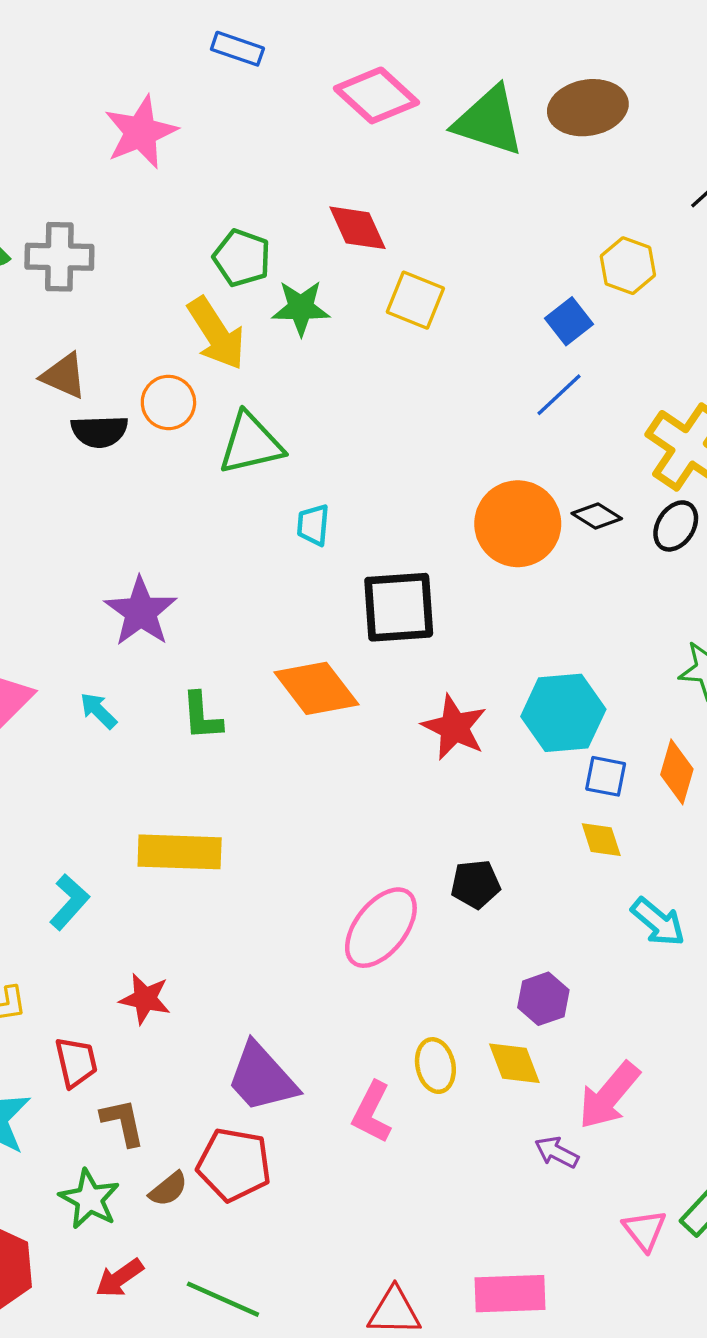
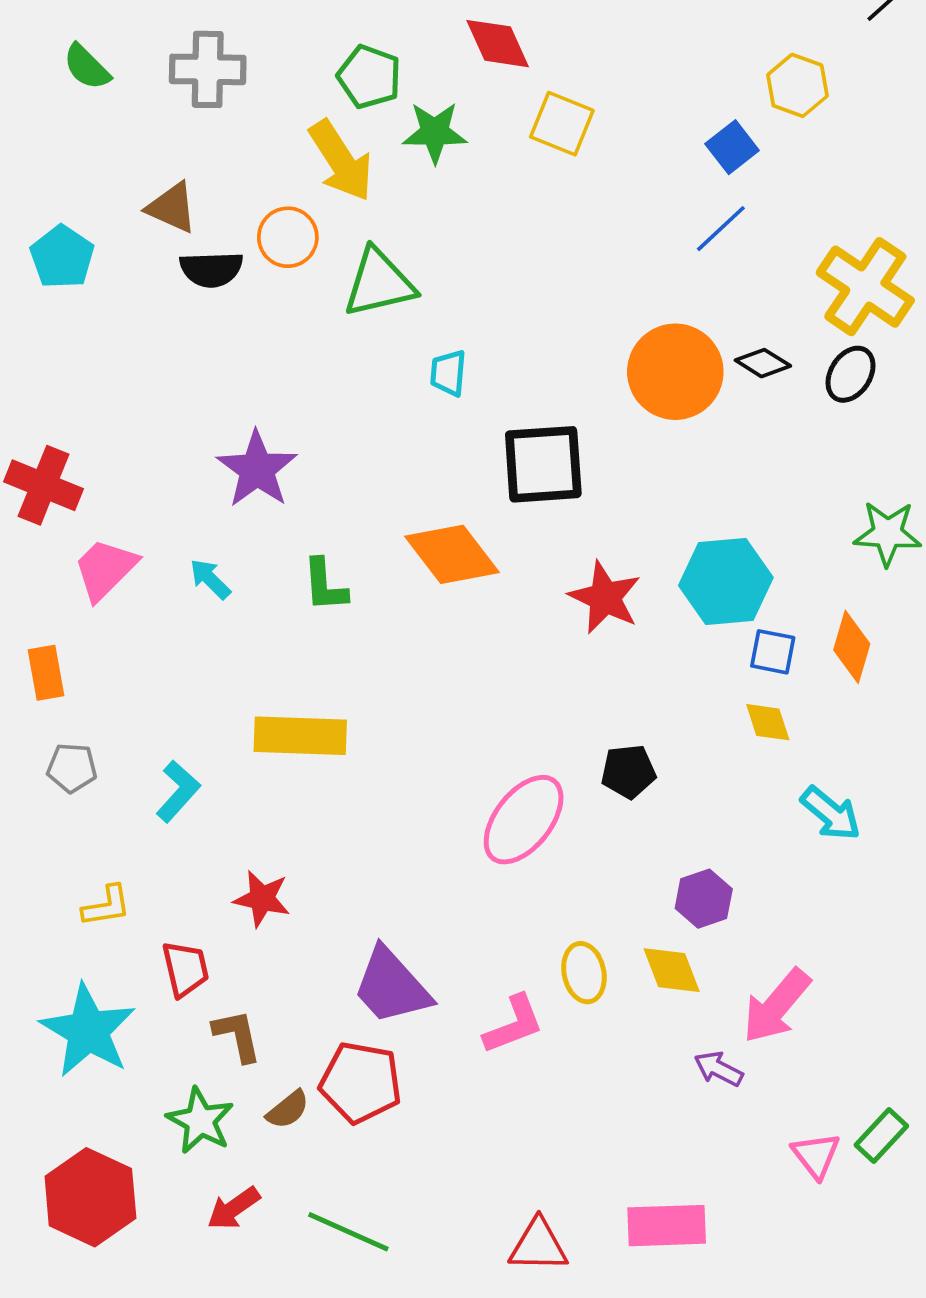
gray cross: (59, 257) -> (208, 69), moved
pink L-shape: (372, 1112) -> (514, 1024), turned -138

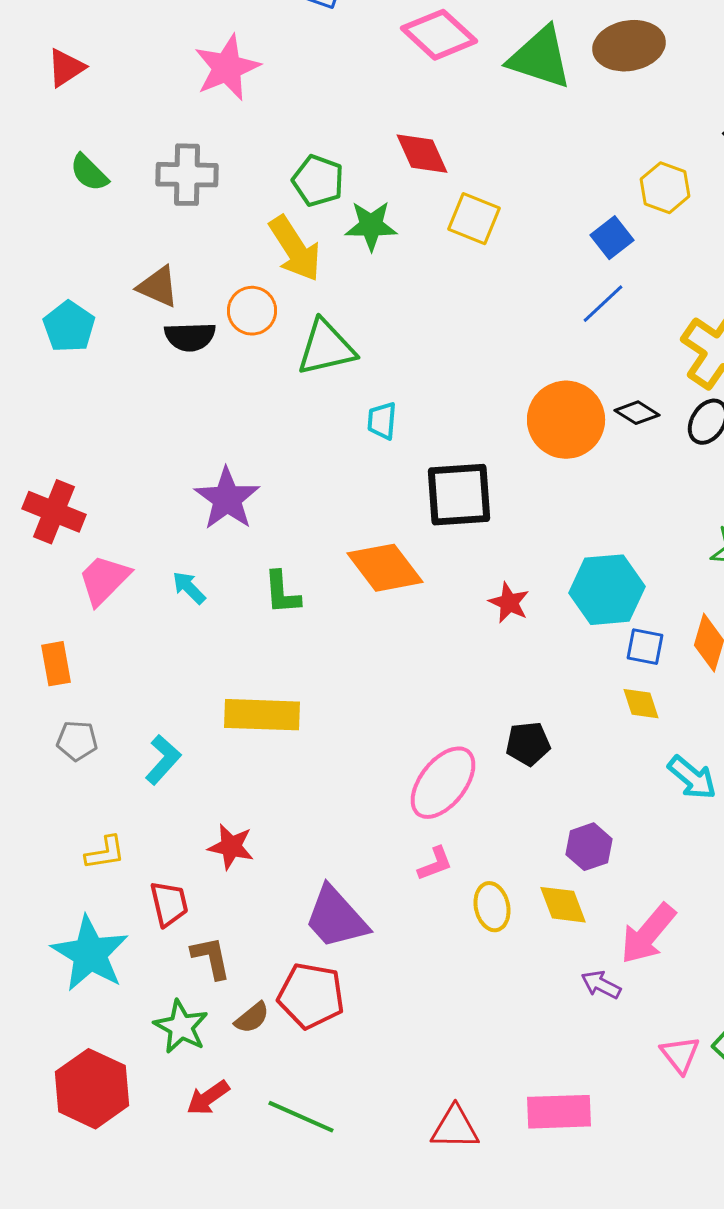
red star: (605, 598) -> (509, 603), size x0.7
pink L-shape: (514, 1024) -> (435, 864), moved, size x0.7

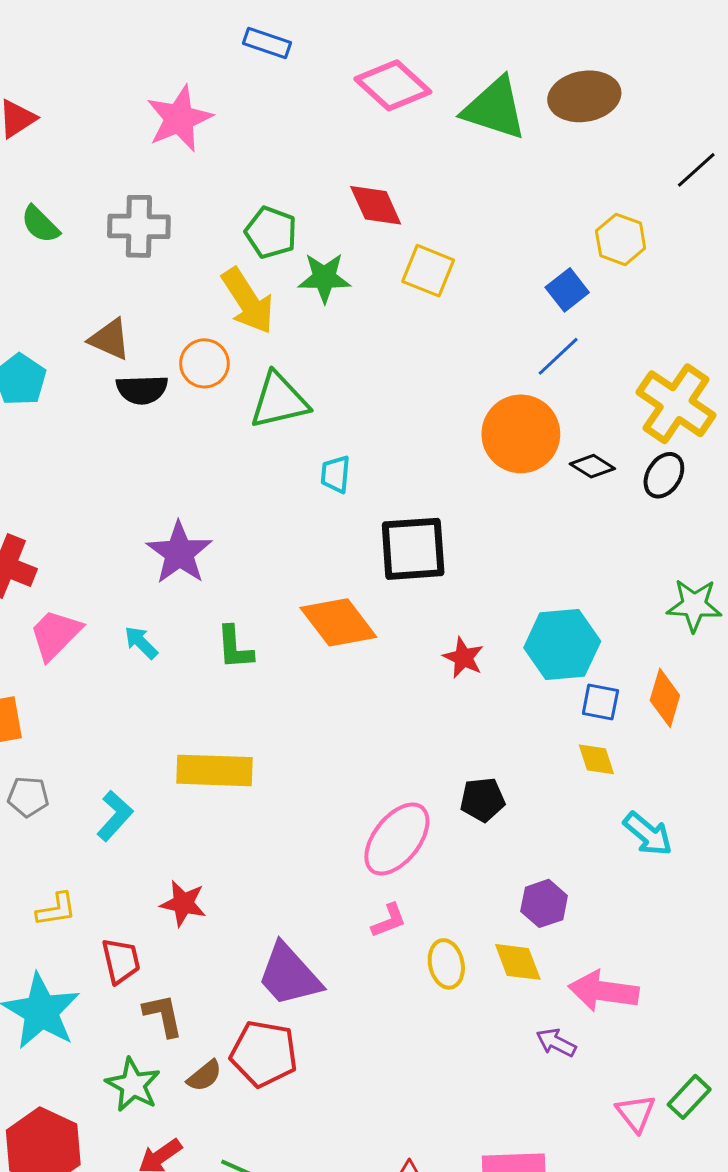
orange circle: (566, 420) -> (521, 434), moved
pink arrow: (648, 934) -> (603, 991), turned 58

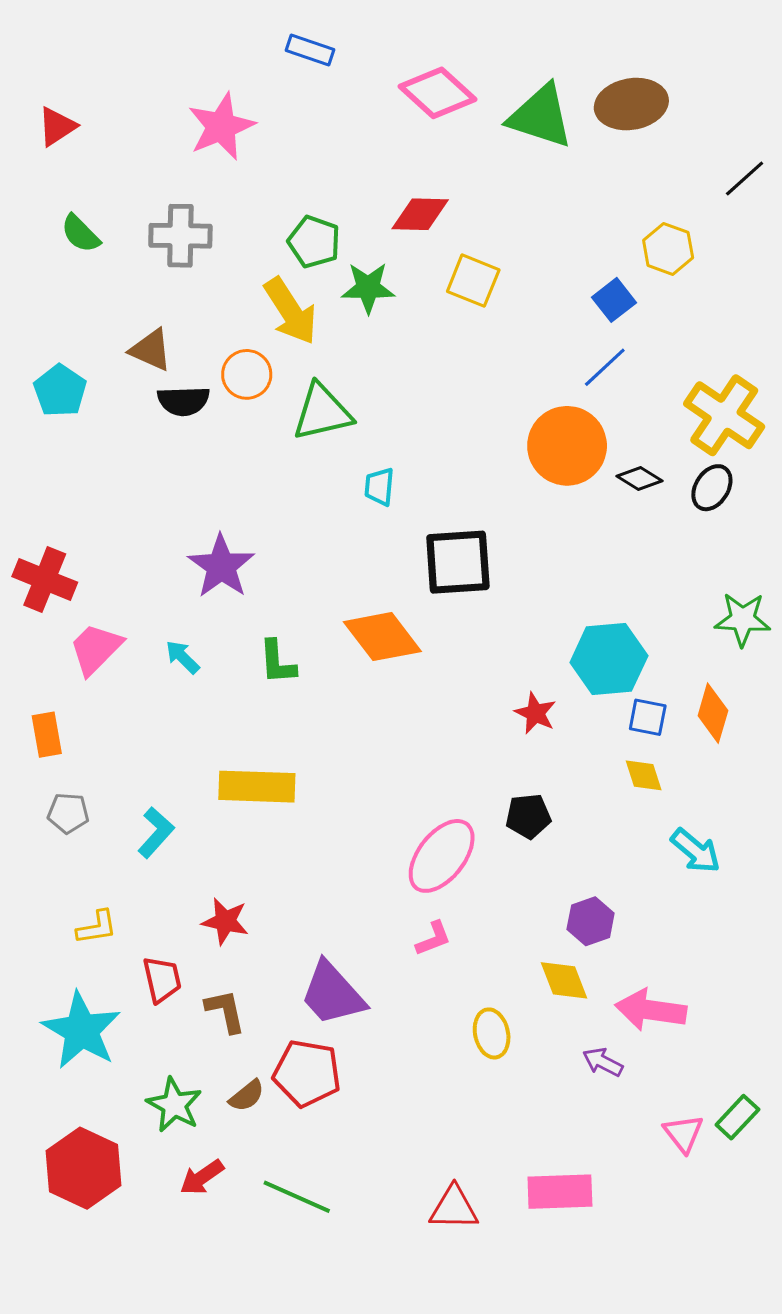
red diamond: (376, 205) -> (420, 214), turned -64
red star: (463, 658) -> (535, 713), moved
yellow ellipse: (446, 964) -> (492, 1033), moved
brown L-shape: (163, 1015) -> (225, 1011), moved

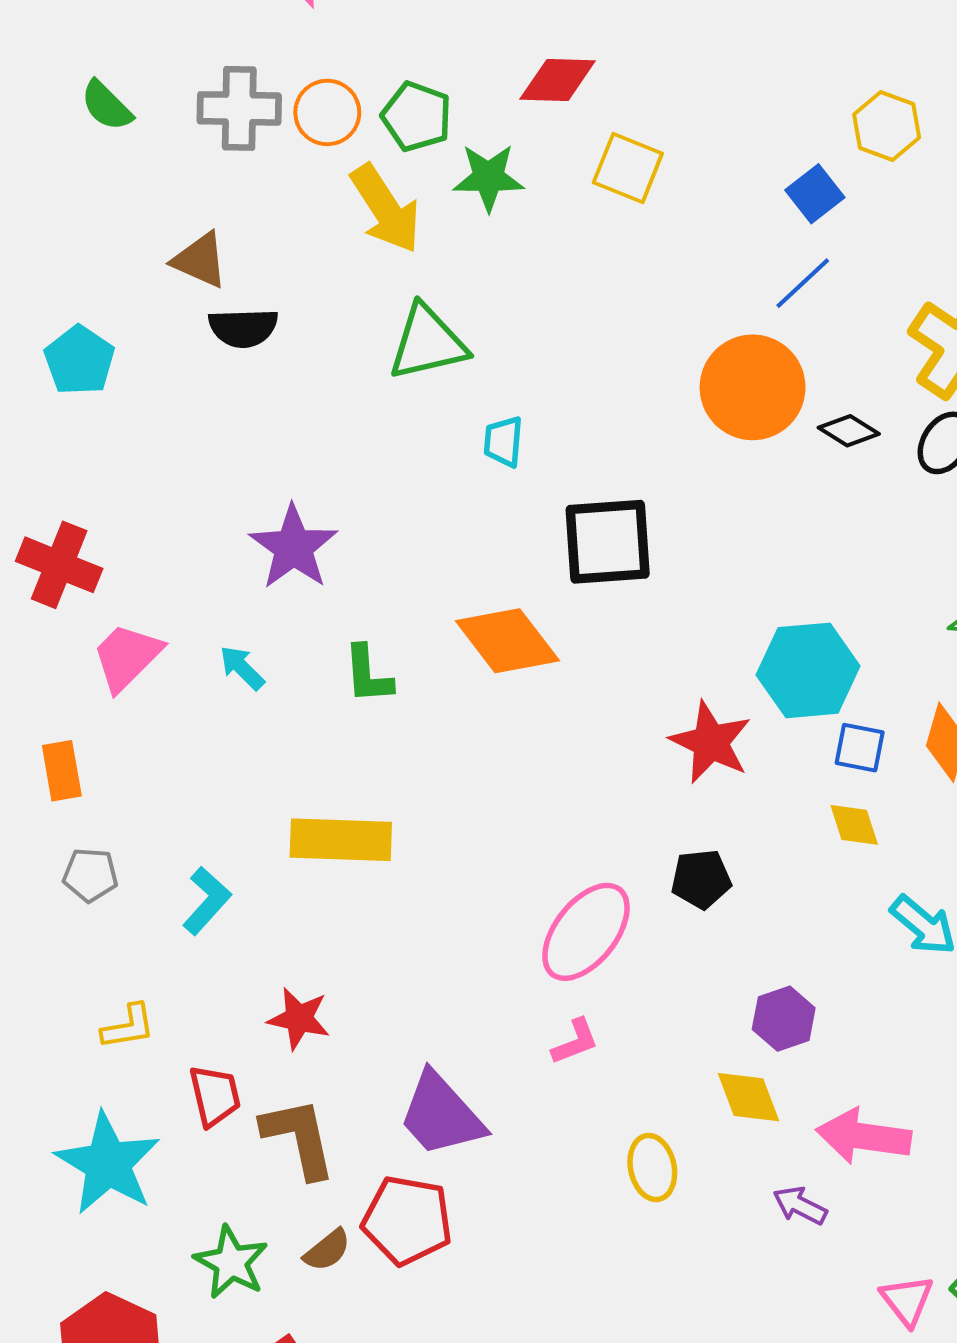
orange circle: (247, 374) -> (327, 112), moved
cyan pentagon: (60, 391) -> (79, 360), moved
red star: (535, 713) -> (711, 742), size x1.5
brown L-shape: (225, 1011) -> (299, 1138), size x1.4

